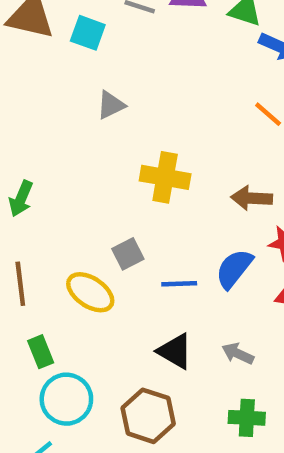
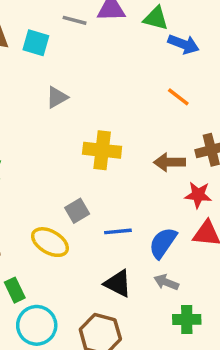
blue semicircle: (234, 269) -> (163, 243), moved
green cross: (247, 418) -> (187, 319), moved

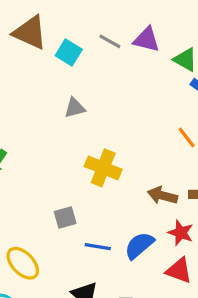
yellow ellipse: (50, 242) -> (23, 263), moved
blue semicircle: (163, 243) -> (139, 245), moved

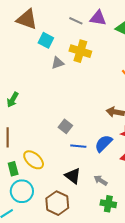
cyan square: (69, 52) -> (46, 40), moved
yellow cross: (103, 168) -> (80, 51), moved
gray square: (65, 218) -> (65, 126), moved, turned -32

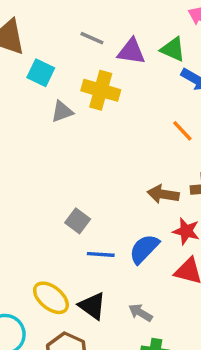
purple triangle: (98, 18) -> (131, 51), moved
yellow ellipse: (34, 160) -> (51, 298), moved

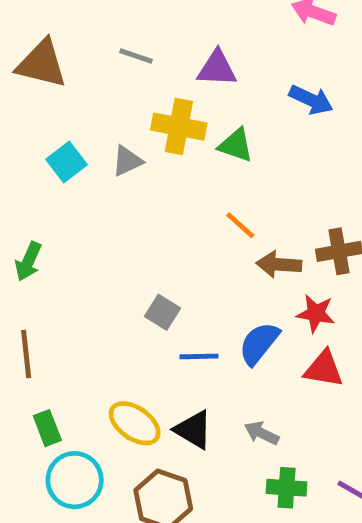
gray line: (92, 38) -> (136, 56), moved
green triangle: (173, 49) -> (236, 145), moved
cyan square: (41, 73) -> (67, 162), moved, turned 32
orange line: (182, 131) -> (240, 225), moved

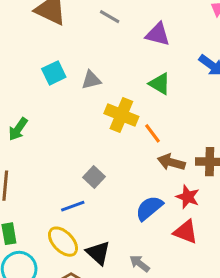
yellow cross: (179, 127) -> (121, 115), moved
blue line: (199, 356) -> (73, 206), moved, turned -30

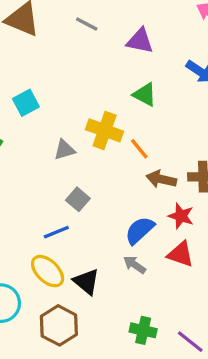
cyan square: (54, 73) -> (26, 103), moved
gray triangle: (91, 80) -> (64, 150), moved
gray arrow: (140, 263) -> (135, 265), moved

